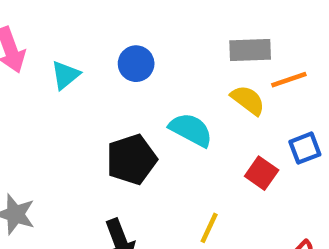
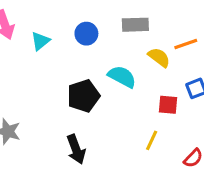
gray rectangle: (250, 50) -> (135, 25), moved
red square: (262, 173) -> (168, 105), turned -30
yellow line: (209, 228) -> (152, 140), moved

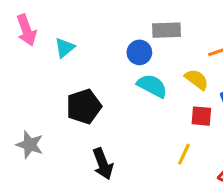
blue circle: (86, 34) -> (139, 52), moved
yellow semicircle: (159, 57) -> (197, 79), moved
black pentagon: (83, 96) -> (84, 106), moved

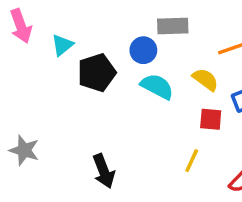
black pentagon: (84, 106) -> (97, 73), moved

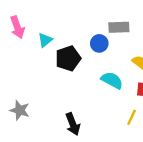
cyan semicircle: (157, 86) -> (112, 80), moved

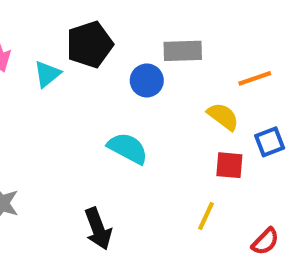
black pentagon: (68, 58) -> (90, 44), moved
cyan semicircle: (112, 80) -> (128, 148), moved

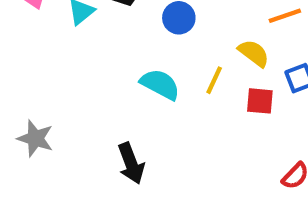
yellow line: (206, 216) -> (214, 80), moved

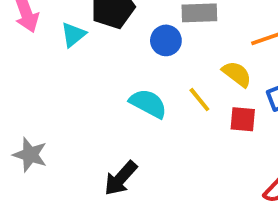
yellow line: (214, 80) -> (199, 100), turned -64
black arrow: (131, 163) -> (121, 178), turned 63

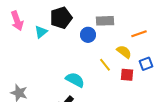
cyan semicircle: (148, 103) -> (75, 80), moved

